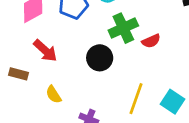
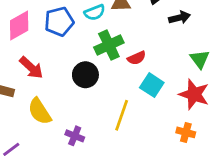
yellow semicircle: (54, 94) -> (40, 111), size x1.5
cyan square: (173, 102) -> (152, 85), moved

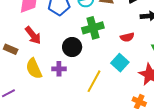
red semicircle: (137, 58) -> (127, 37), moved
purple cross: (75, 136) -> (59, 69), moved, turned -32

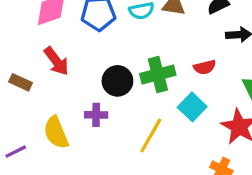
green cross: (93, 28) -> (158, 74), moved
yellow semicircle: (34, 69) -> (56, 132), moved

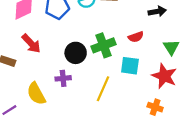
cyan square: (192, 107) -> (130, 66), turned -30

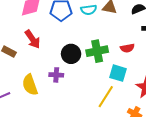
yellow line: (103, 89) -> (106, 97), moved

